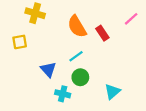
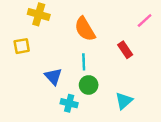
red rectangle: (102, 33) -> (125, 50), moved
cyan line: (76, 56) -> (84, 62), turned -56

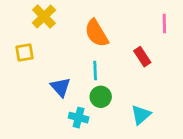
yellow cross: (39, 14) -> (44, 16), turned 30
pink line: (145, 20) -> (164, 23), turned -49

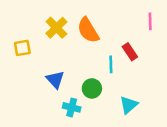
yellow cross: (44, 16) -> (56, 28), moved
cyan line: (95, 70) -> (111, 64), moved

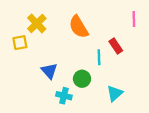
yellow cross: (56, 28) -> (37, 23), moved

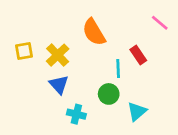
pink line: (134, 19) -> (160, 23), turned -49
yellow cross: (37, 23) -> (58, 55), moved
green circle: (82, 79) -> (109, 94), moved

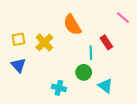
blue triangle: (59, 85) -> (18, 65), moved
cyan triangle: (137, 111) -> (105, 86), turned -42

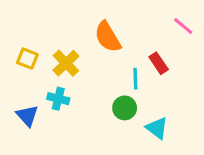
yellow square: (18, 39) -> (27, 59), turned 32
blue triangle: (18, 65) -> (27, 116), moved
cyan cross: (59, 88) -> (58, 99), moved

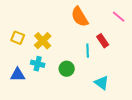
orange semicircle: (108, 37) -> (80, 17), moved
green circle: (125, 108) -> (67, 69), moved
blue triangle: (27, 116) -> (18, 75), turned -49

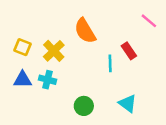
orange semicircle: (80, 17) -> (85, 31), moved
green circle: (67, 69) -> (84, 106), moved
blue triangle: (18, 75) -> (22, 80), moved

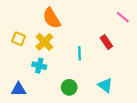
orange semicircle: (85, 31) -> (52, 18), moved
cyan line: (110, 63) -> (79, 53), moved
blue triangle: (22, 80) -> (19, 89), moved

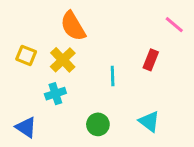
red rectangle: (106, 42) -> (151, 60), turned 56
cyan cross: (39, 66) -> (55, 94), turned -32
blue triangle: (19, 89) -> (26, 127), turned 35

